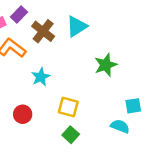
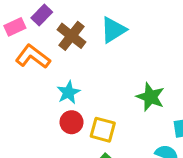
green star: (106, 65) -> (150, 97), moved, turned -30
red circle: (23, 114) -> (71, 122), moved

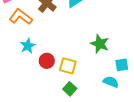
cyan star: (69, 92) -> (28, 46), moved

